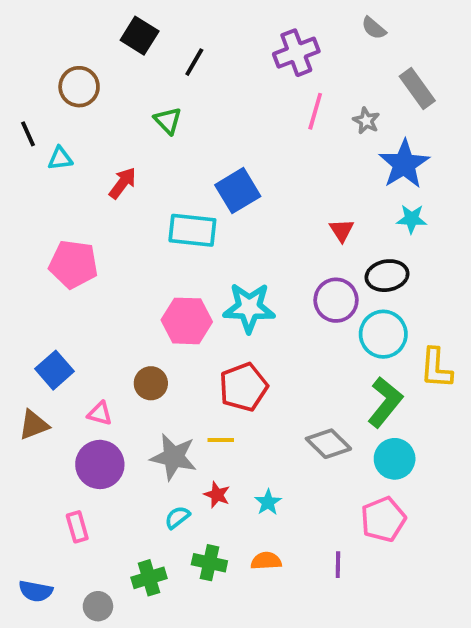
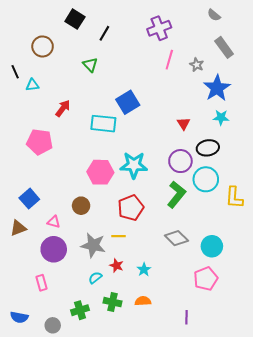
gray semicircle: (374, 28) -> (214, 15), moved
red arrow: (123, 183) -> (63, 108), moved
green L-shape: (385, 402) -> (176, 195), moved
purple line: (338, 565) -> (187, 317), moved

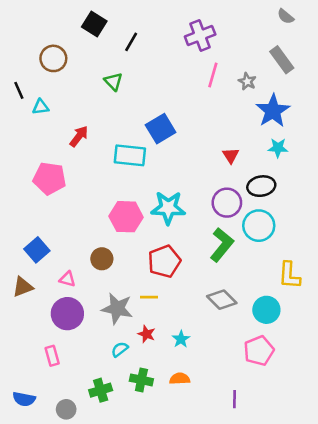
gray semicircle: (214, 15) -> (286, 16), moved
yellow L-shape: (234, 198) -> (289, 275), moved

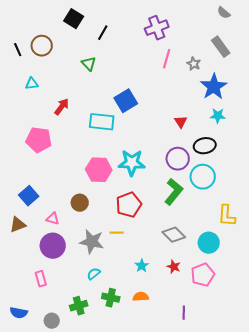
black line: (19, 90) -> (18, 50), moved
red star: (146, 334) -> (174, 267), moved

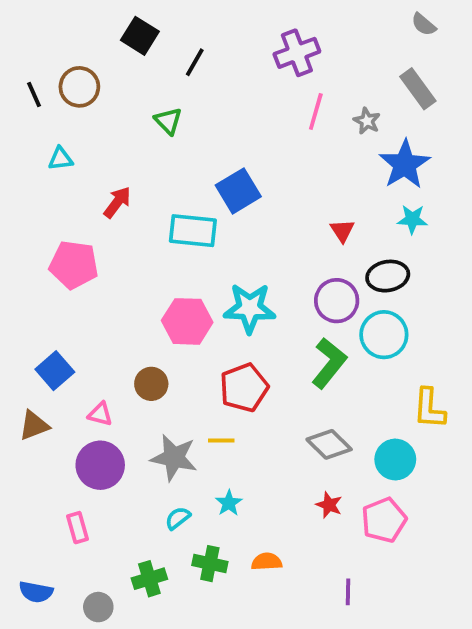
cyan star: (142, 266) -> (229, 503), moved

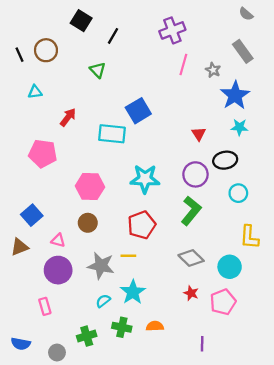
pink hexagon: (187, 321) -> (90, 187), moved
cyan circle: (384, 335) -> (238, 193), moved, size x0.7
cyan star: (229, 503) -> (133, 292), size x1.6

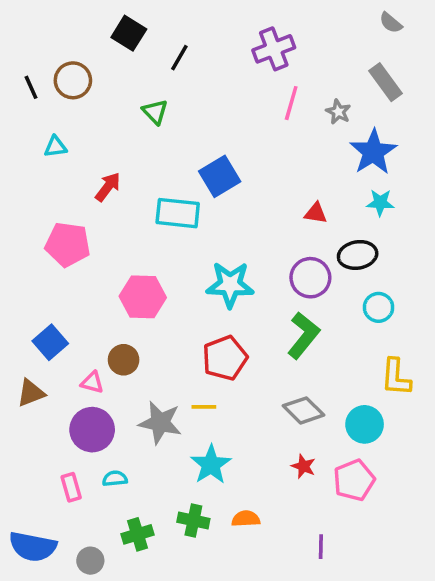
red triangle: (199, 134) -> (316, 213), turned -48
brown circle: (88, 223) -> (124, 360), moved
cyan semicircle: (103, 301) -> (115, 479), moved, turned 32
blue semicircle: (21, 344) -> (33, 547), size x1.5

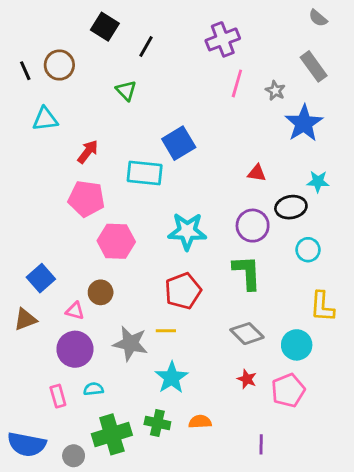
cyan triangle: (55, 147) -> (45, 119), size x1.4
cyan star: (380, 203) -> (318, 182), moved
pink pentagon: (68, 244) -> (86, 199), moved
green L-shape: (303, 335) -> (247, 272), turned -42
green cross: (138, 534) -> (112, 434), size x1.5

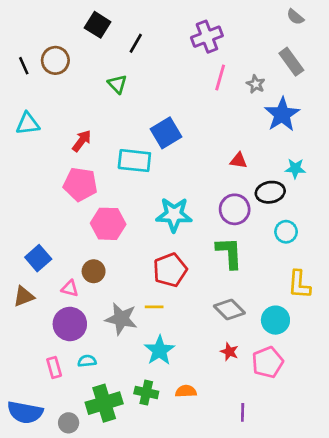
cyan triangle: (45, 119) -> (28, 124), moved

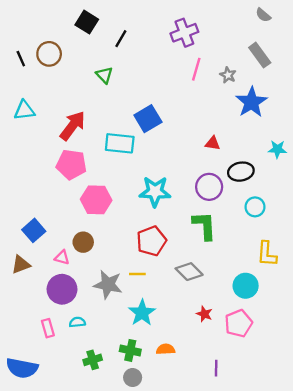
red arrow: (82, 141) -> (73, 126), size x1.5
cyan star: (295, 168) -> (277, 149), moved
gray diamond: (229, 310) -> (189, 272), moved
green cross: (104, 403) -> (93, 360), size x0.6
gray circle: (69, 423) -> (133, 378), moved

